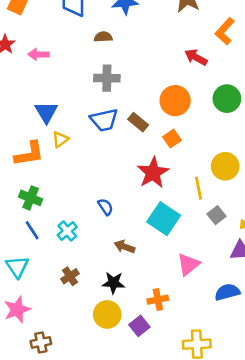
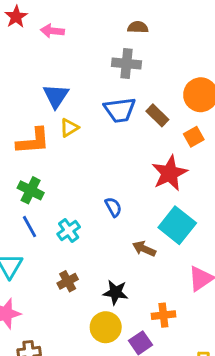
brown semicircle: (103, 37) -> (138, 27), moved
brown arrow: (125, 247) -> (144, 249), moved

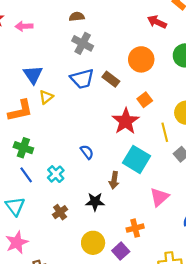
brown semicircle: (138, 27) -> (77, 17), moved
gray cross: (127, 64) -> (83, 43), turned 30
orange square: (194, 137) -> (145, 100), moved
brown arrow: (144, 249) -> (114, 180), turned -98
black star: (115, 292) -> (95, 202), moved

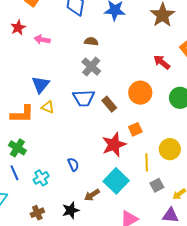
yellow triangle: (46, 97) -> (48, 107), turned 48
brown arrow: (114, 180) -> (92, 195), turned 35
black star: (95, 202) -> (71, 210), turned -30

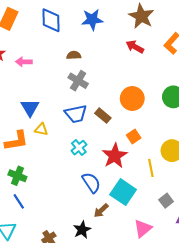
red arrow: (162, 62) -> (135, 47), moved
blue semicircle: (73, 164) -> (91, 183), moved, size x1.5
cyan cross: (41, 178) -> (79, 148), moved
gray square: (157, 185) -> (166, 201), moved

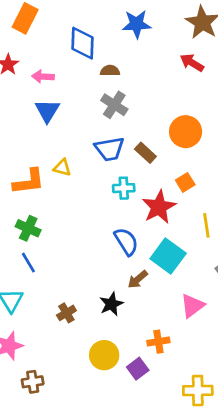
blue diamond: (51, 20) -> (83, 43), moved
blue triangle: (30, 108) -> (47, 111), moved
cyan cross: (79, 148) -> (124, 188), moved, turned 35

